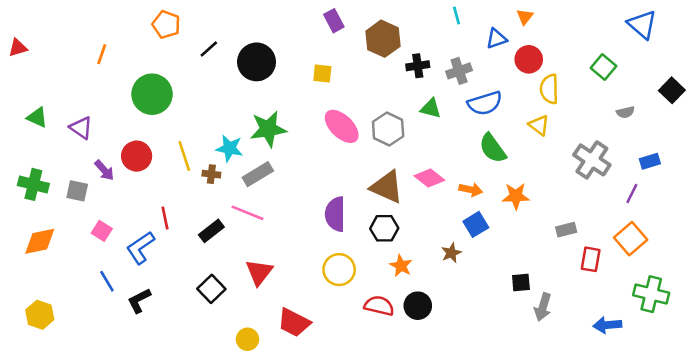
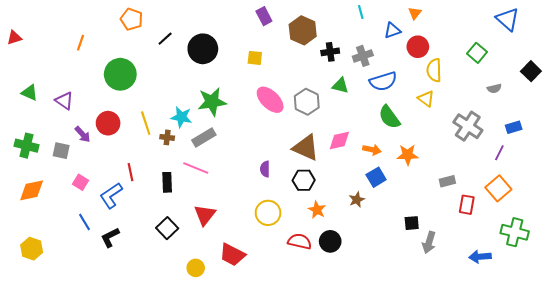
pink diamond: (429, 178) -> (339, 140), turned -50
purple semicircle: (335, 214) -> (265, 169), size x0.6
black rectangle: (211, 231) -> (167, 182), turned -54

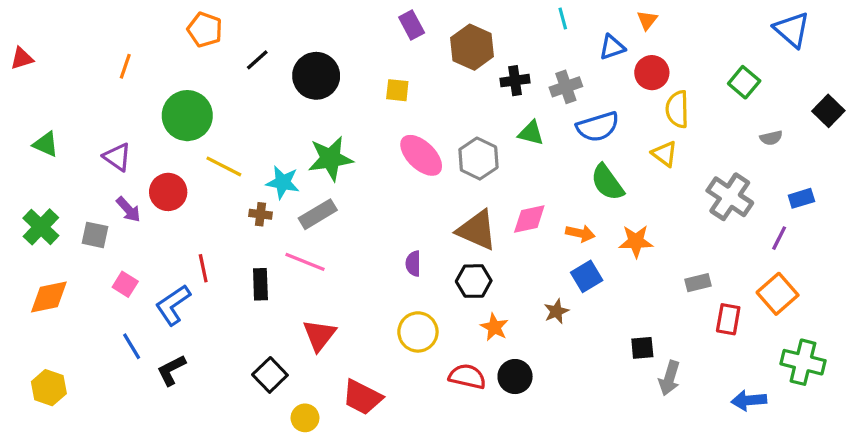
purple triangle: (64, 101) -> (117, 157), moved
yellow line: (146, 123) -> (224, 166), moved, turned -45
green cross: (27, 146) -> (41, 227), turned 30
black square: (167, 228) -> (270, 375), moved

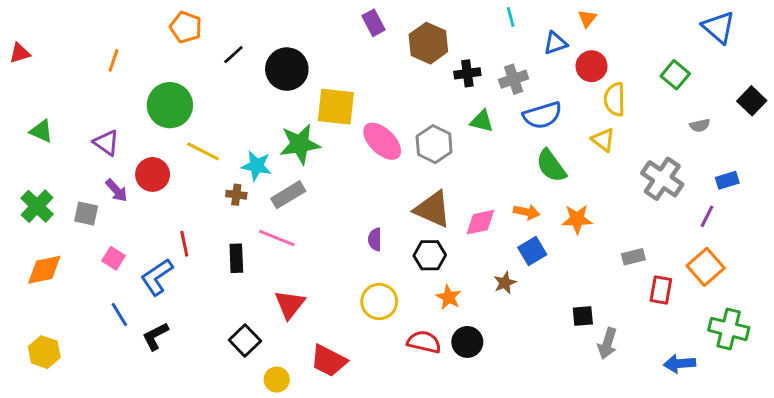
yellow square: (397, 90) -> (336, 107), moved, size x1.8
pink diamond: (529, 219) -> (480, 222), moved

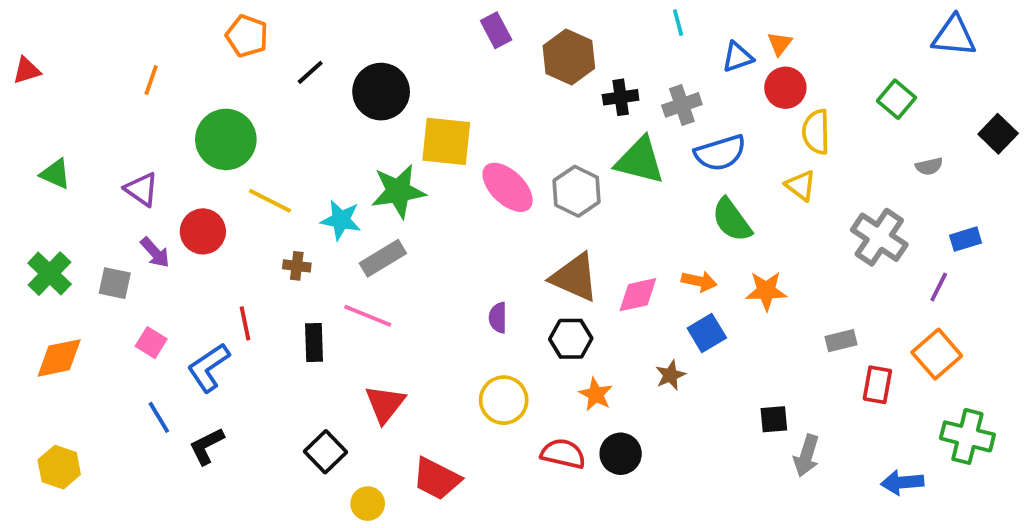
orange triangle: (587, 19) -> (780, 44), moved
blue triangle: (719, 27) -> (954, 36), turned -36
green triangle: (482, 121) -> (640, 161), size x1.6
brown cross: (236, 195) -> (297, 266), moved

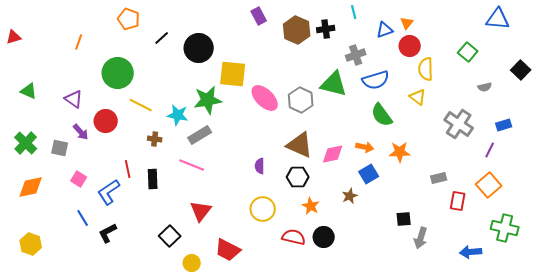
black cross: (621, 97) -> (326, 29), moved
black rectangle: (314, 343) -> (153, 179), moved

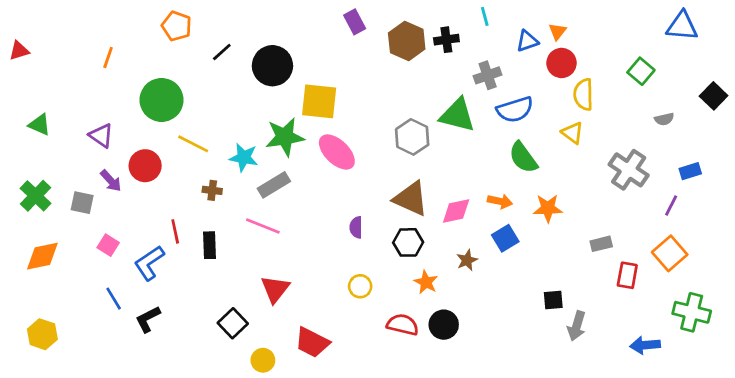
pink ellipse: (265, 98) -> (337, 152), moved
brown star: (350, 196) -> (467, 260), moved
yellow circle: (263, 209) -> (360, 286), size x0.7

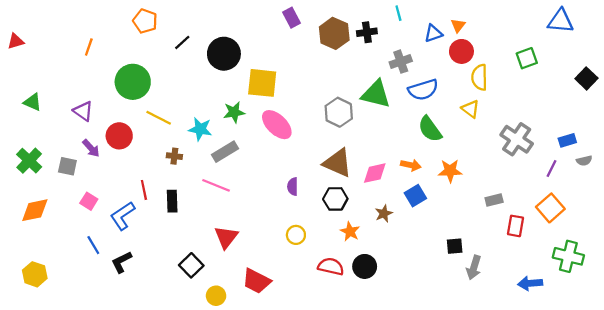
green square: (641, 71) -> (527, 58), turned 30
gray semicircle: (664, 119) -> (584, 161), moved
green star: (285, 137) -> (234, 112), size x0.7

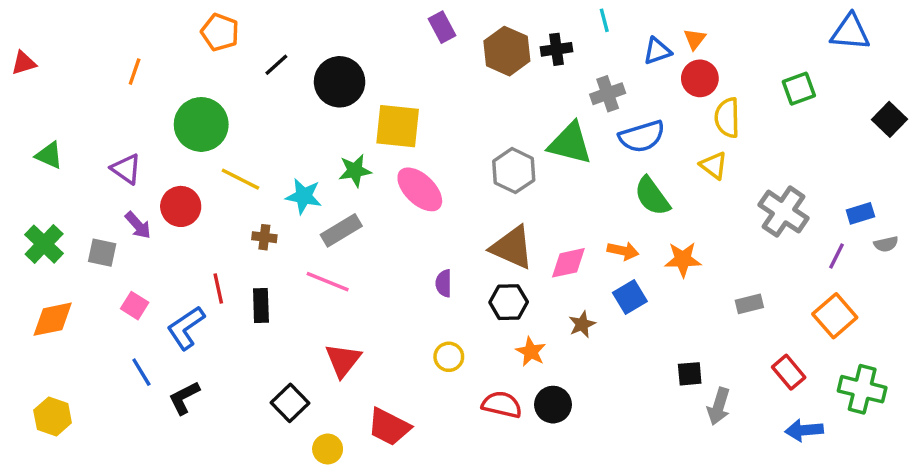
red rectangle: (515, 226) -> (789, 372), moved, turned -50

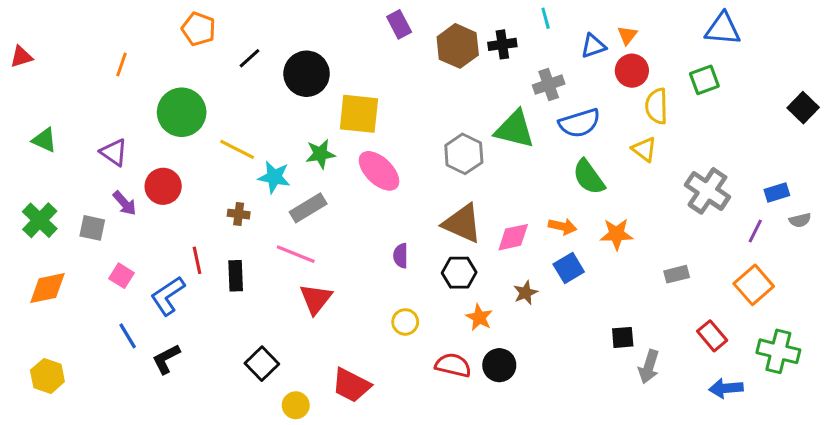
blue triangle: (850, 32) -> (723, 29), moved
green square: (799, 89) -> (704, 80), moved
yellow line: (240, 179) -> (237, 149), moved
red triangle: (343, 360) -> (316, 299), moved

